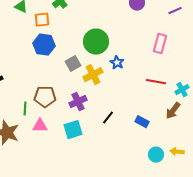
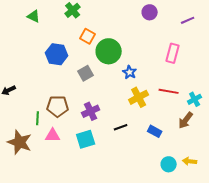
orange square: (42, 20) -> (88, 36), moved, turned 35
yellow cross: (93, 75) -> (139, 97), moved
black line: (108, 118) -> (121, 127), turned 32

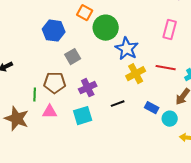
blue star: (130, 72) -> (127, 49), size x1.6
gray square: (86, 73) -> (73, 57), moved
cyan circle: (169, 164) -> (170, 119), moved

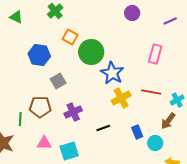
blue rectangle: (152, 108) -> (137, 132), turned 40
pink triangle: (50, 112) -> (44, 143), moved
cyan square: (83, 116) -> (69, 151), moved

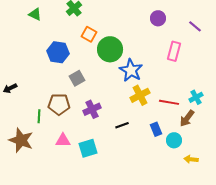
purple circle: (132, 13) -> (158, 18), moved
purple line: (170, 21) -> (195, 26), moved, turned 64
red line: (151, 92) -> (169, 102), moved

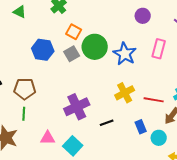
blue star: (131, 70) -> (125, 54), moved
gray square: (77, 78) -> (72, 54), moved
brown pentagon: (59, 104) -> (25, 89), moved
purple cross: (92, 109) -> (77, 107), size x1.4
cyan square: (88, 148) -> (73, 146), turned -30

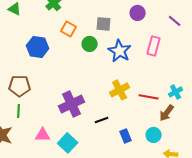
green circle: (95, 47) -> (90, 44), size x0.6
gray square: (72, 54) -> (104, 24), moved, turned 35
blue rectangle: (141, 127) -> (126, 136), moved

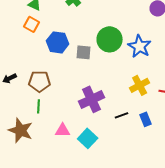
gray square: (104, 24) -> (84, 52), moved
orange square: (69, 29) -> (32, 24), moved
green circle: (90, 44) -> (110, 39), size x1.6
blue rectangle: (126, 136) -> (146, 119), moved

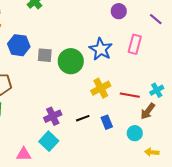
green circle: (110, 39) -> (71, 61), moved
purple cross: (92, 99) -> (53, 116), moved, size x0.7
pink triangle: (63, 130) -> (24, 154), moved

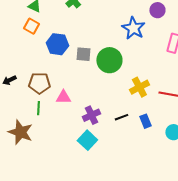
blue star: (101, 49) -> (133, 28), moved
pink triangle: (24, 154) -> (63, 97), moved

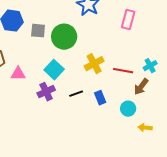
cyan square: (87, 140) -> (54, 70), moved

